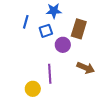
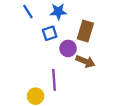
blue line: (26, 22) -> (28, 12), moved, turned -48
brown arrow: (86, 68) -> (85, 61), moved

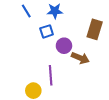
brown rectangle: (85, 31) -> (95, 29), moved

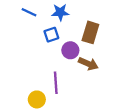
blue line: (26, 11) -> (29, 12), turned -32
brown rectangle: (95, 29) -> (90, 32), moved

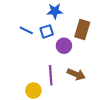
blue line: (29, 12) -> (26, 30), moved
brown arrow: (88, 64) -> (76, 74), moved

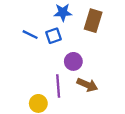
brown rectangle: (82, 29) -> (93, 21), moved
purple circle: (64, 46) -> (73, 61), moved

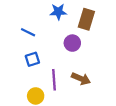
blue square: (53, 36) -> (32, 59), moved
purple circle: (73, 61) -> (72, 43), moved

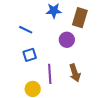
brown arrow: (81, 79) -> (75, 73), turned 48

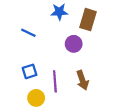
blue square: (30, 55) -> (29, 71), moved

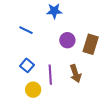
brown rectangle: (88, 20) -> (91, 44), moved
blue square: (29, 71) -> (27, 65), turned -32

